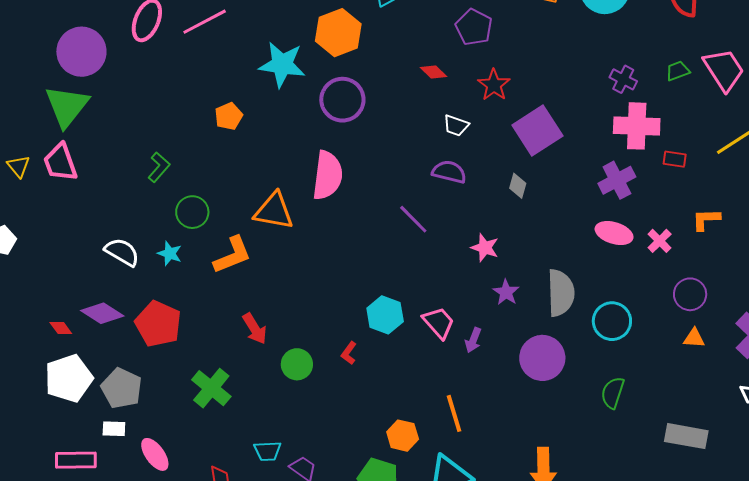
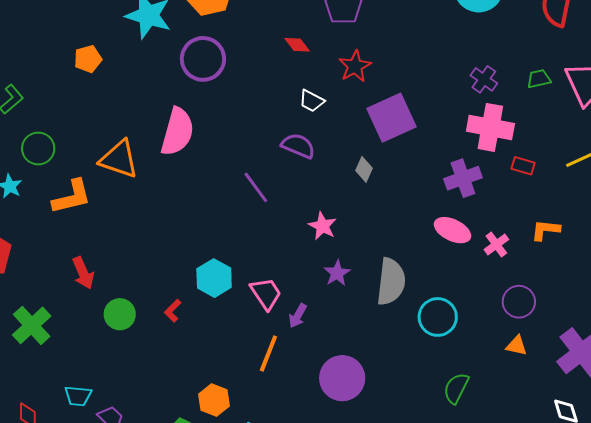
purple circle: (542, 358) -> (342, 378), moved
green semicircle: (613, 393) -> (456, 388), moved
orange line: (454, 413) -> (268, 354), moved, turned 30

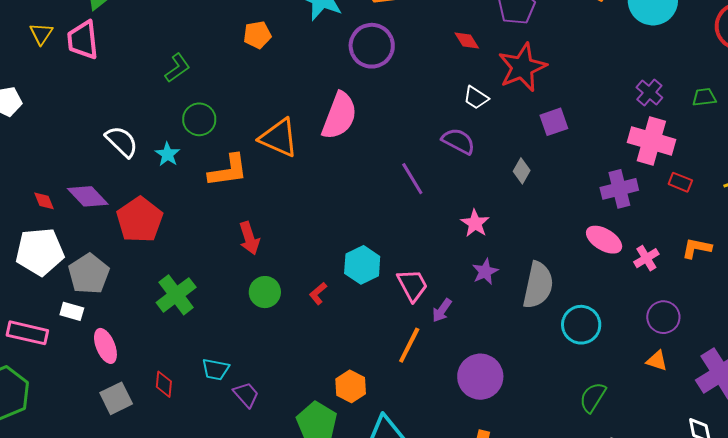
red star: (355, 66) -> (522, 67), size x1.5
purple square: (391, 118) -> (554, 122), size x0.6
red arrow: (83, 273) -> (249, 238), moved

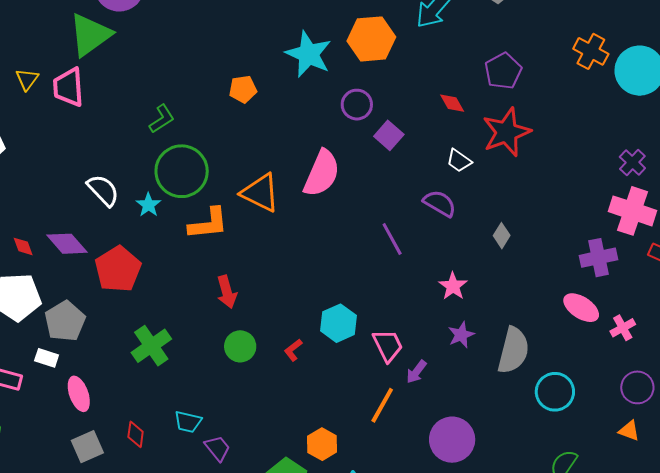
purple circle: (372, 46) -> (357, 105), size x0.7
green circle: (199, 119) -> (182, 171), size x1.6
purple square: (554, 122) -> (389, 135), moved, turned -32

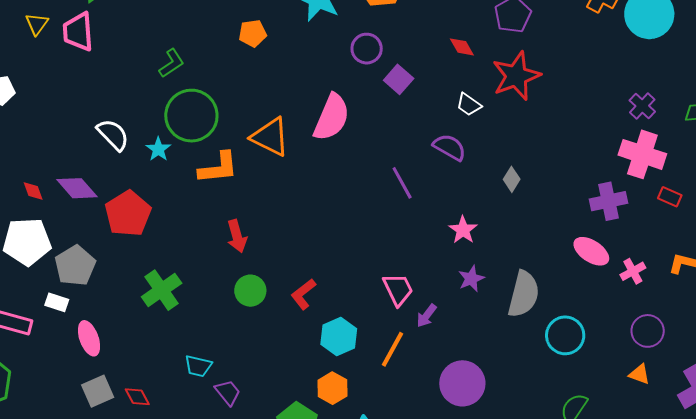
cyan hexagon: (338, 323) -> (339, 337), moved
red L-shape: (293, 350) -> (303, 294), size x1.4
red diamond: (136, 434) -> (137, 397), moved, turned -36

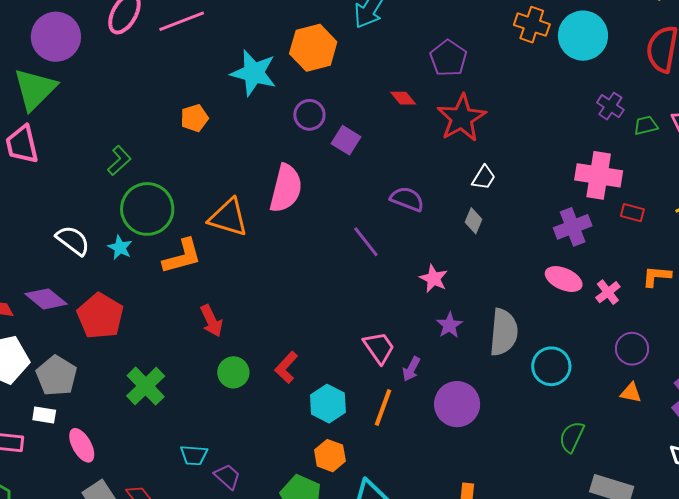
white trapezoid: (469, 105) -> (484, 178), moved, turned -84
purple cross: (642, 106) -> (610, 106), moved
purple circle: (462, 383) -> (457, 404), moved

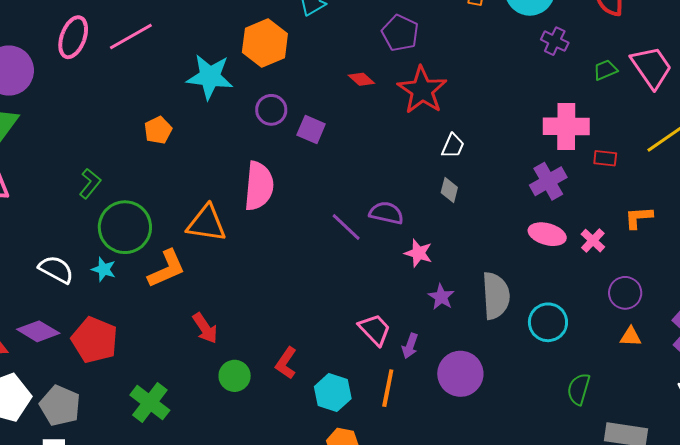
purple cross: (610, 106) -> (555, 41), moved
purple semicircle: (407, 199) -> (386, 213), moved

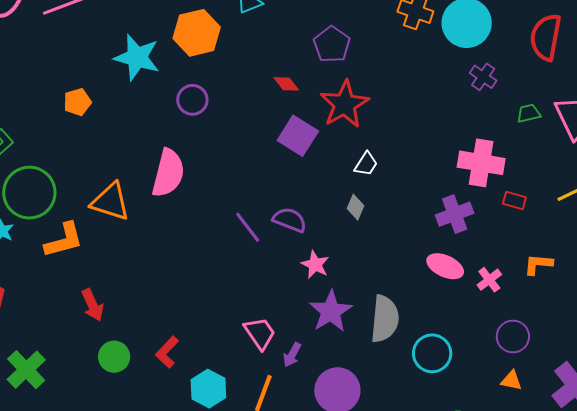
purple square: (311, 129) -> (298, 136), moved, size x1.4
purple star: (441, 297) -> (331, 311), size x1.6

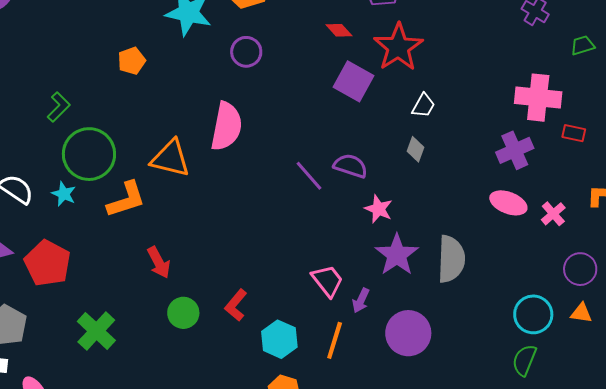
cyan circle: (432, 353) -> (533, 314), moved

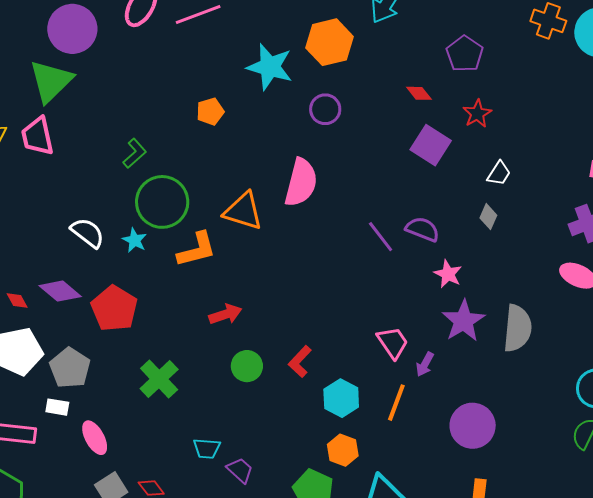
red star: (398, 47) -> (477, 114), size x0.6
red arrow: (159, 262) -> (225, 314), turned -84
purple circle: (408, 333) -> (473, 426), moved

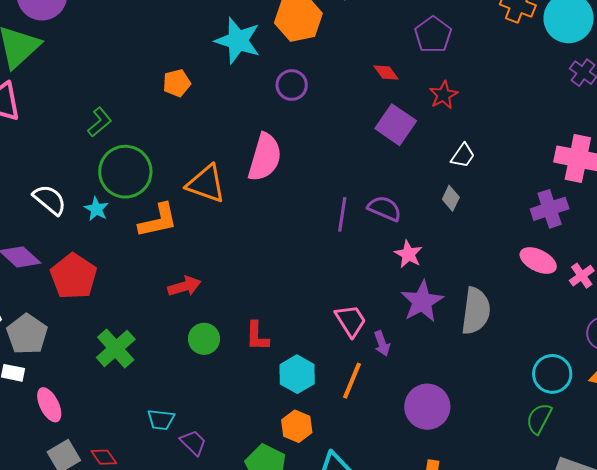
purple line: (381, 237) -> (342, 214), turned 44
red L-shape: (300, 362) -> (257, 336), turned -44
purple arrow: (425, 364) -> (382, 343), turned -50

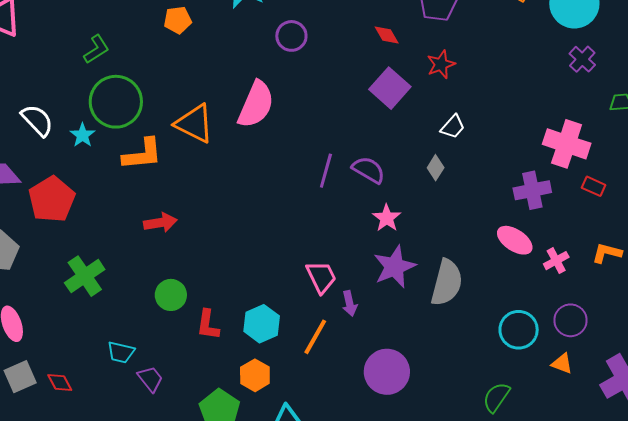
red L-shape: (257, 336) -> (208, 325), moved
green circle: (204, 339) -> (171, 295), moved
cyan circle: (552, 374) -> (519, 330), moved

